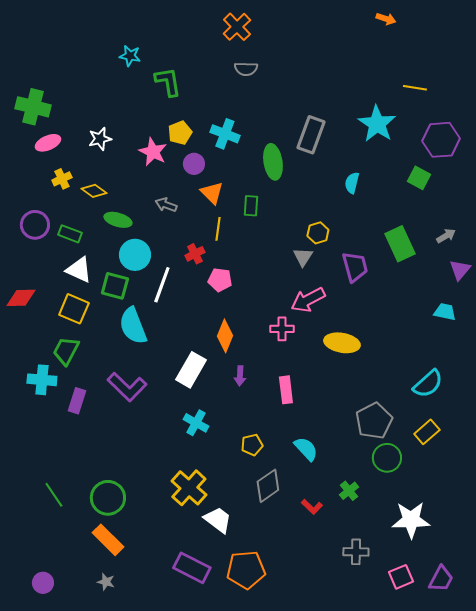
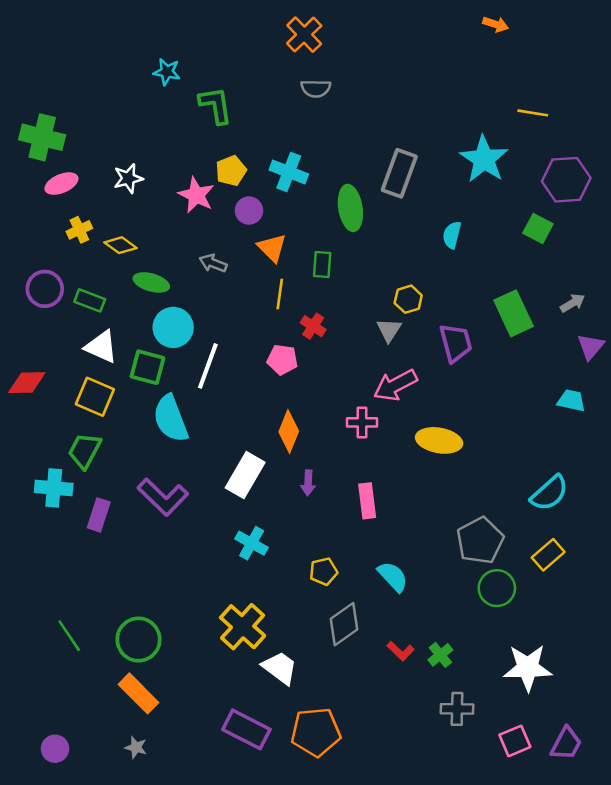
red cross: (195, 254) -> (313, 326), moved, turned -30
green cross: (349, 491) -> (440, 655), moved

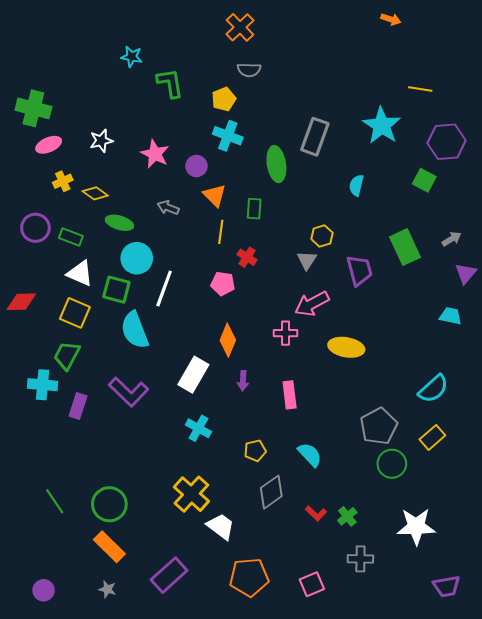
yellow pentagon: (231, 171) -> (224, 99), moved
purple rectangle: (246, 729) -> (169, 575), moved, turned -69
pink square: (515, 741) -> (312, 584), moved
purple trapezoid: (566, 744) -> (447, 586), turned 52

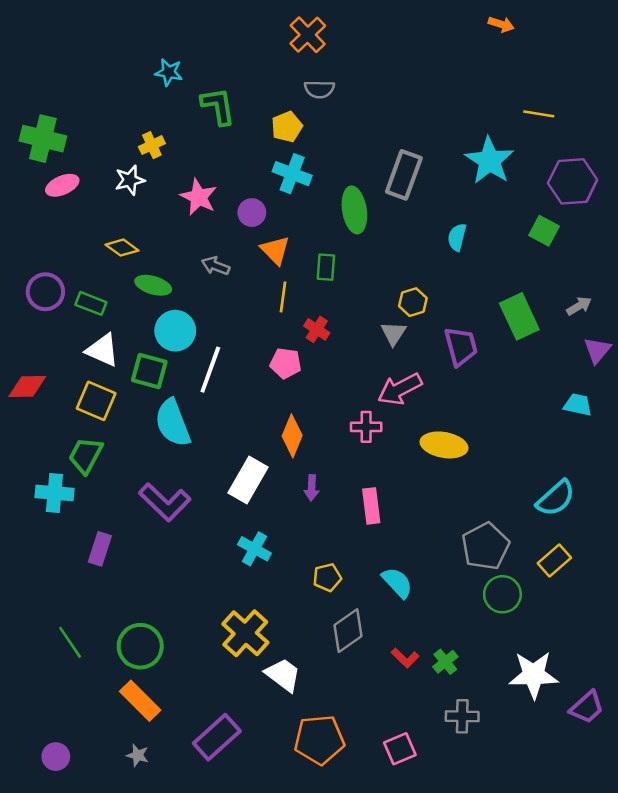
yellow cross: (63, 181) -> (152, 145), moved
purple rectangle: (78, 406) -> (100, 549), moved
purple trapezoid: (447, 586) -> (587, 707), moved, turned -32

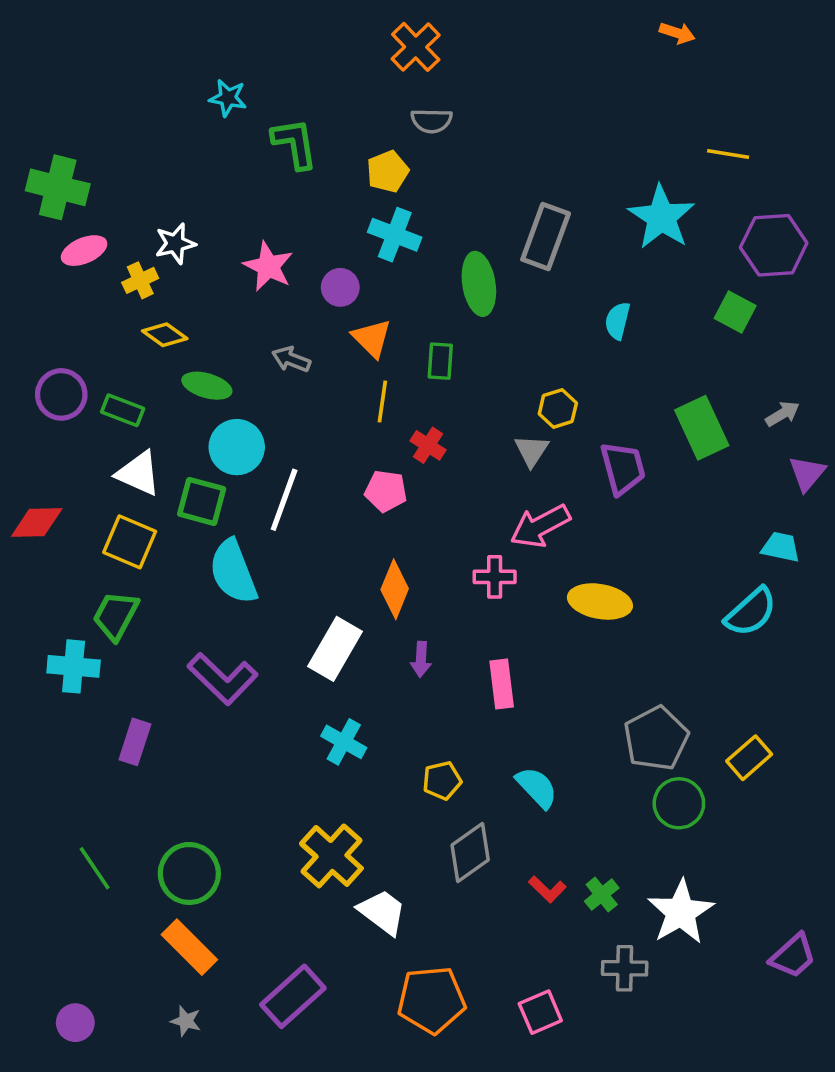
yellow cross: (152, 145) -> (140, 280), moved
cyan semicircle: (556, 498) -> (751, 612), moved
white star: (534, 675) -> (681, 912), moved, turned -30

